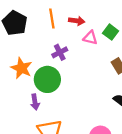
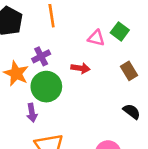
red arrow: (77, 21) -> (80, 68), moved
purple cross: (60, 52) -> (41, 56), moved

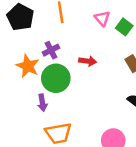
pink triangle: (96, 38) -> (102, 18), moved, turned 35

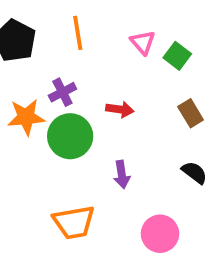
orange star: (28, 66) -> (26, 117), turned -30
purple arrow: (42, 103) -> (122, 174), moved

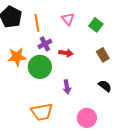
orange line: (78, 33) -> (37, 23), moved
pink triangle: (143, 42) -> (68, 19), moved
purple cross: (62, 92) -> (45, 44), moved

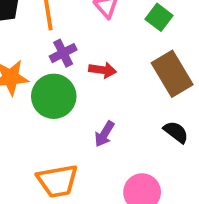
brown rectangle: (103, 55) -> (172, 74), size x1.6
purple arrow: (67, 87) -> (104, 134), turned 40

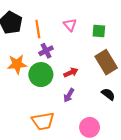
green square: (159, 17) -> (99, 31), turned -32
red arrow: (103, 70) -> (71, 72), moved, turned -32

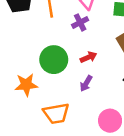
purple cross: (46, 51) -> (80, 22), moved
orange star: (17, 64) -> (26, 85), moved

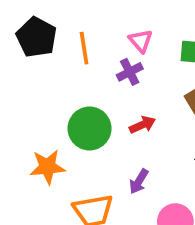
purple arrow: (86, 84) -> (139, 181), moved

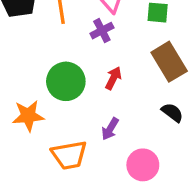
red arrow: (142, 125) -> (113, 78), turned -40

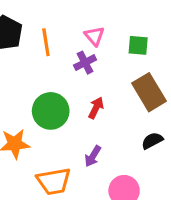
black semicircle: (172, 112) -> (152, 141), turned -65

